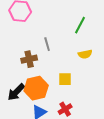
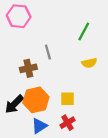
yellow square: (65, 79) -> (67, 99), moved

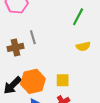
gray line: (48, 52) -> (33, 37), moved
brown cross: (28, 68) -> (15, 47), moved

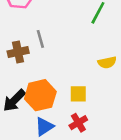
yellow semicircle: (83, 46) -> (107, 62), moved

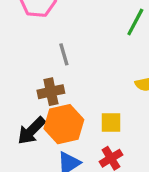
brown cross: (18, 52) -> (51, 92), moved

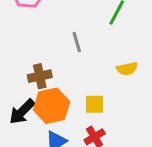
gray line: (64, 54) -> (77, 42), moved

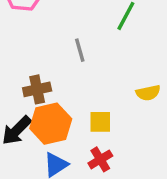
yellow semicircle: (127, 69) -> (148, 93), moved

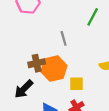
orange hexagon: (51, 124) -> (54, 69), moved

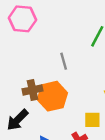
yellow square: (76, 84) -> (92, 120), moved

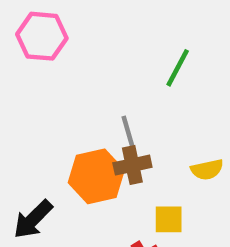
gray line: (64, 61) -> (128, 131), moved
brown cross: (32, 90) -> (132, 165), moved

